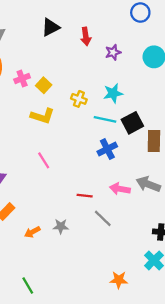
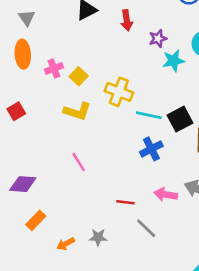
cyan star: (113, 93) -> (173, 61), moved
yellow cross: (79, 99) -> (119, 92), size x1.5

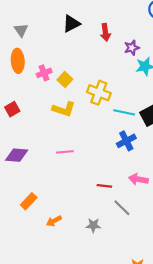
pink line: (79, 162) -> (65, 152), turned -63
purple diamond: (23, 184) -> (17, 155), moved
gray star: (98, 237) -> (93, 225), moved

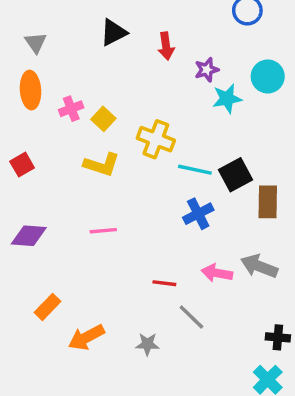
orange arrow: (54, 221) -> (86, 337), size x1.5

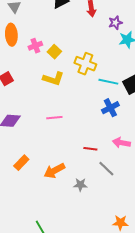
orange arrow: (86, 337) -> (54, 171), moved

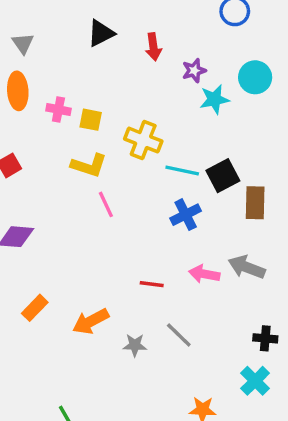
pink cross: (35, 46) -> (58, 110), turned 32
yellow square: (54, 52) -> (91, 120), turned -32
pink line: (54, 118) -> (106, 204), moved, turned 70
gray line: (106, 169) -> (179, 335), moved

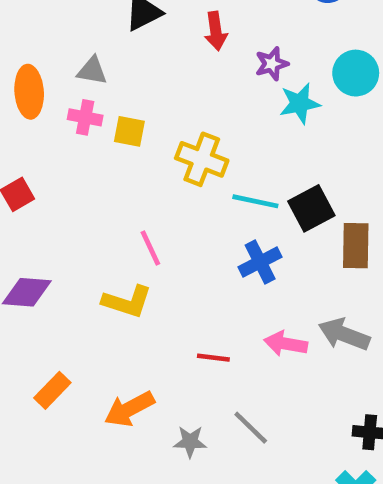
gray triangle: (23, 43) -> (92, 71), moved, turned -45
yellow L-shape: (89, 165) -> (127, 302), moved

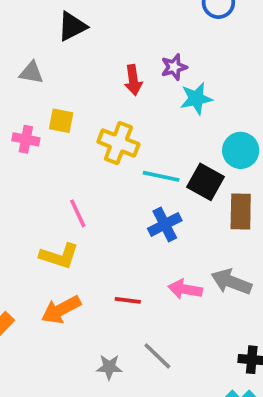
red arrow: (216, 31) -> (133, 80), moved
cyan circle: (356, 73) -> (241, 150), moved
pink cross: (85, 117) -> (26, 139), moved
black square: (311, 208) -> (205, 182), turned -33
orange arrow: (129, 409) -> (61, 310), moved

